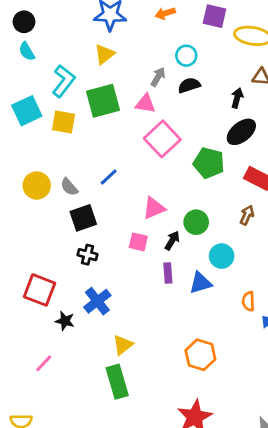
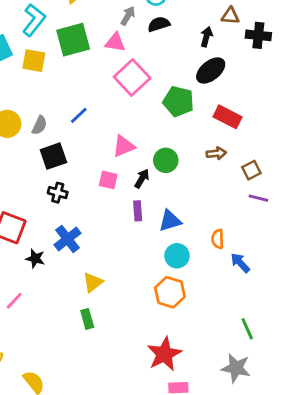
gray semicircle: (69, 187) -> (39, 125), turned -114
brown arrow: (247, 215) -> (216, 153), turned 60
cyan circle: (222, 256) -> (177, 256), moved
green rectangle: (117, 382) -> (87, 319), size x0.6

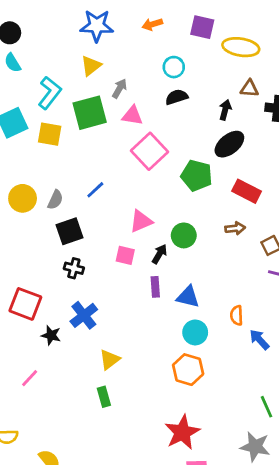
gray arrow: (128, 16) -> (120, 88), moved
blue triangle: (170, 221) -> (188, 297), turned 30

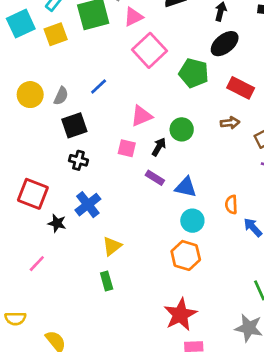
pink triangle: (132, 116) -> (133, 17), turned -35
yellow square: (50, 134) -> (56, 34), turned -30
purple rectangle: (155, 287) -> (155, 178), turned -54

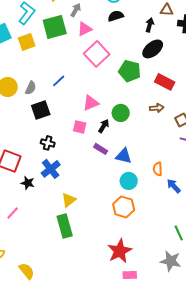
black cross: (78, 160) -> (48, 143), moved
green rectangle: (107, 281) -> (65, 226), size x1.6

